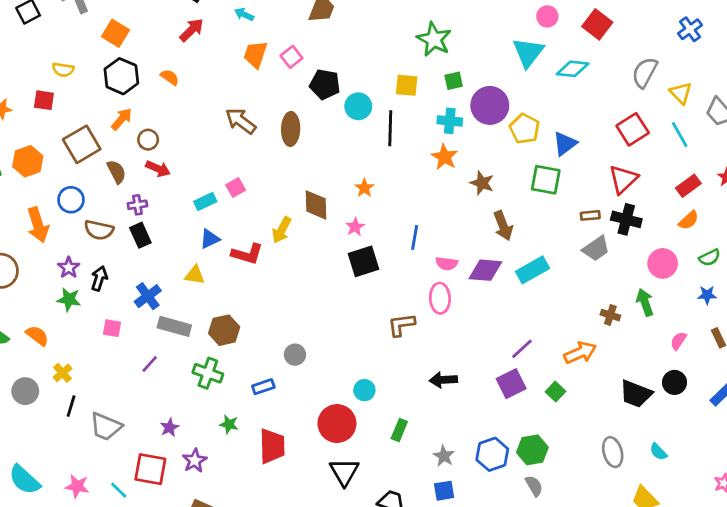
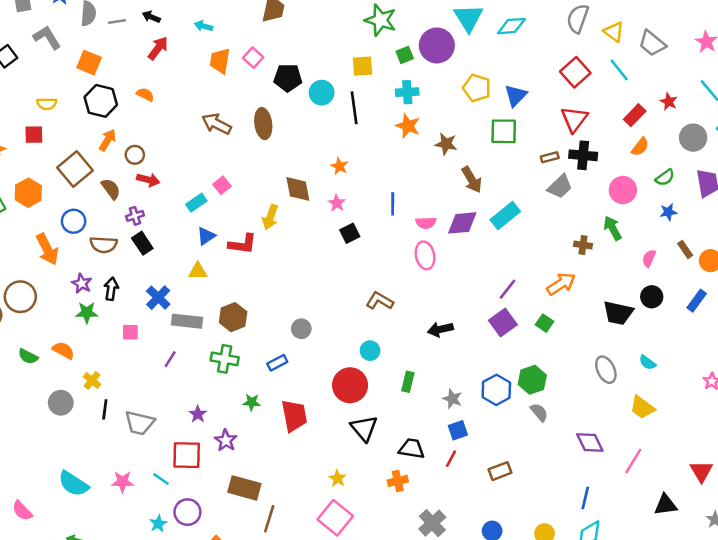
purple circle: (490, 105) -> (437, 45), moved
black square: (364, 261) -> (350, 233), size x0.7
brown L-shape: (401, 325) -> (380, 301), moved, turned 48

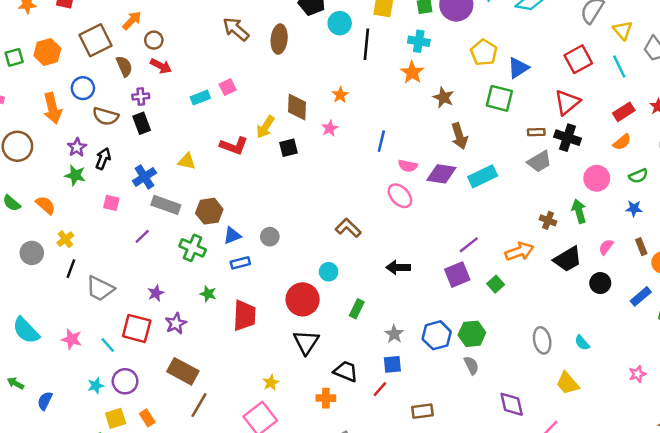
black square: (350, 233) -> (288, 148), moved
blue triangle: (206, 236) -> (232, 236), moved
pink ellipse: (425, 255) -> (400, 196), turned -45
black trapezoid: (618, 313) -> (568, 259), moved, turned -56

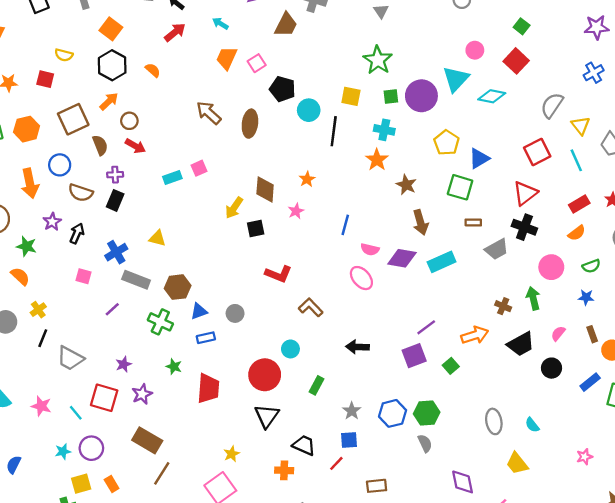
black rectangle: (142, 123) -> (115, 200), turned 42
brown rectangle: (536, 132) -> (473, 222), moved
red L-shape: (234, 146) -> (279, 274), moved
green star: (75, 175) -> (26, 246), moved

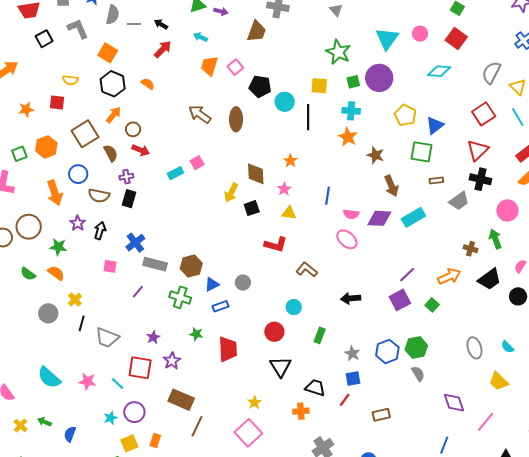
cyan triangle: (456, 79) -> (387, 39), moved
yellow triangle: (157, 238) -> (289, 213), moved
red circle: (265, 375) -> (274, 332), size x0.7
orange rectangle: (112, 484) -> (155, 441), turned 56

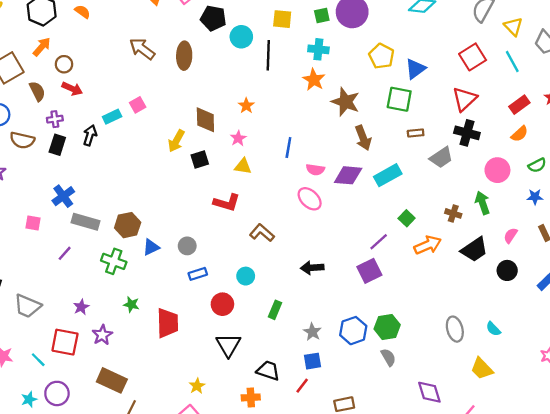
brown star: (375, 155) -> (345, 102), size x1.4
black arrow: (100, 231) -> (90, 135), moved
green square: (432, 305) -> (407, 218), moved
blue rectangle: (221, 306) -> (198, 274), moved

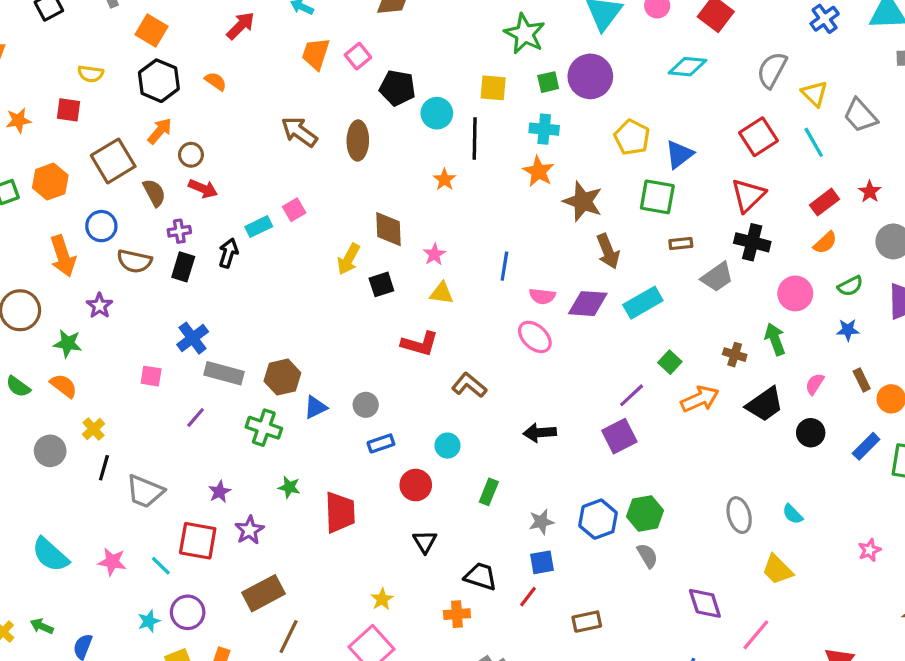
orange star: (246, 106) -> (444, 180), moved
gray star: (312, 332) -> (541, 522), turned 30
black triangle: (228, 345) -> (425, 542), size x0.7
brown rectangle: (112, 380) -> (264, 593), turned -52

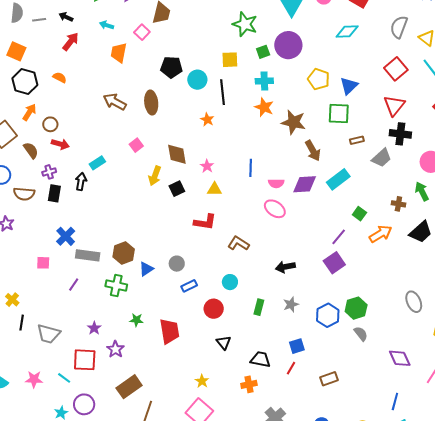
pink square: (358, 56) -> (142, 32), moved
pink square: (294, 210) -> (136, 145), moved
gray star: (541, 522) -> (291, 304), moved

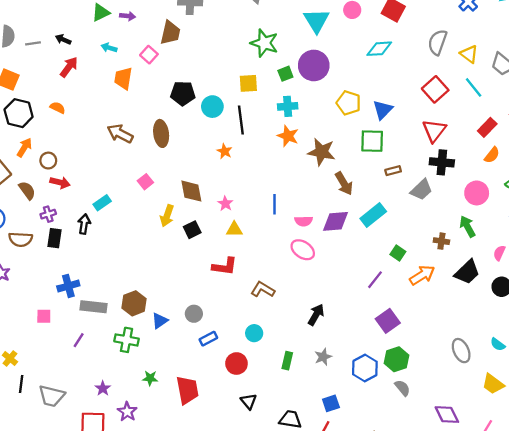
blue cross: (66, 236) -> (68, 286), turned 30
purple square: (334, 263) -> (388, 321), moved
black arrow: (285, 267) -> (316, 315), turned 132

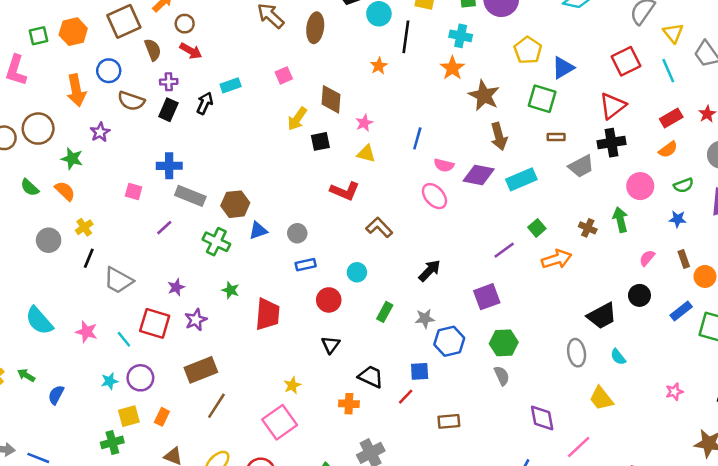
black cross: (442, 162) -> (612, 143), turned -30
black trapezoid: (467, 272) -> (602, 316), moved
purple square: (388, 321) -> (487, 297), moved
blue hexagon: (365, 368) -> (449, 341), moved

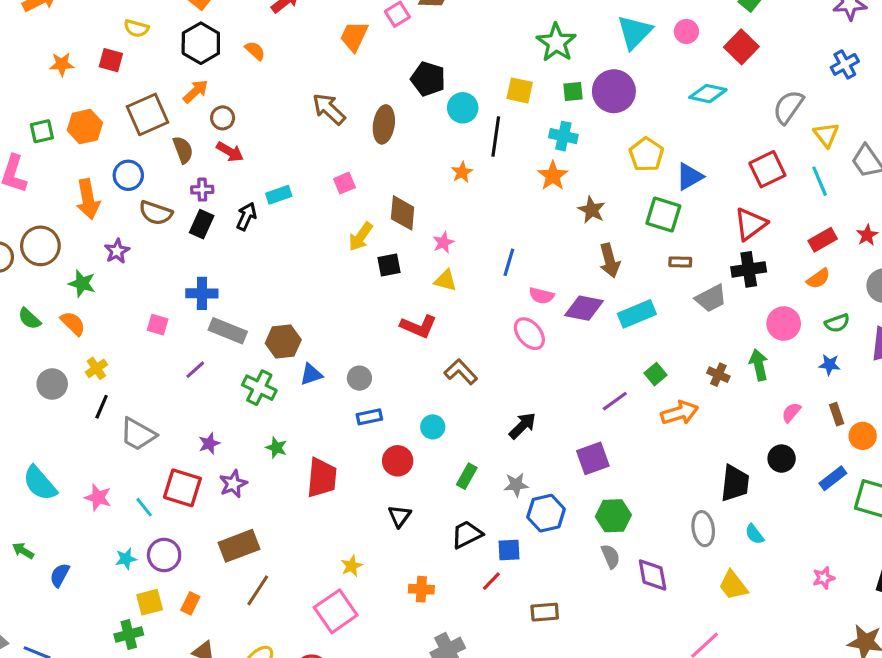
brown star: (484, 95) -> (592, 210), size x0.7
black trapezoid: (602, 316) -> (735, 483), turned -56
black trapezoid: (371, 377) -> (467, 534), moved, turned -52
purple diamond: (542, 418) -> (653, 575), moved

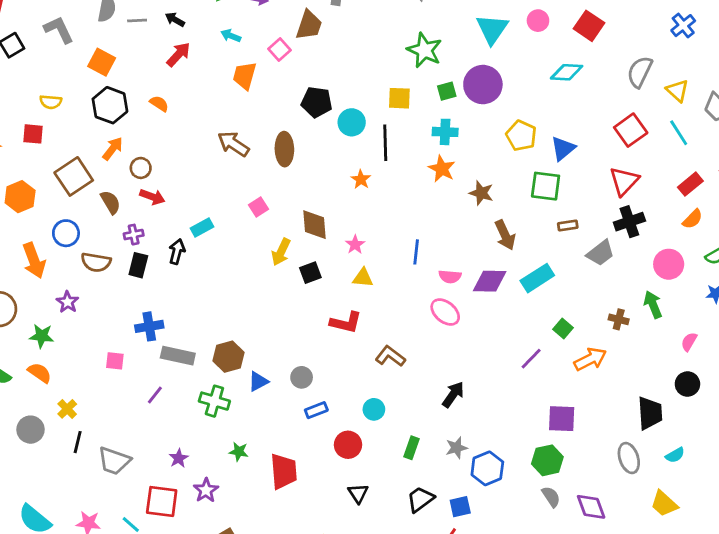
purple square: (593, 458) -> (562, 419), moved, turned 32
cyan semicircle: (754, 534) -> (675, 455), turned -72

